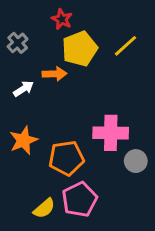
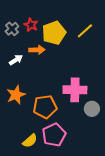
red star: (62, 19) -> (31, 25), moved

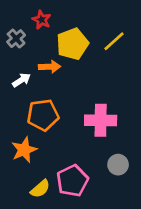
red star: (31, 25) -> (42, 20), moved
orange star: (16, 95) -> (24, 150), moved
orange pentagon: (45, 107) -> (43, 115), moved
gray circle: (92, 109) -> (118, 165), moved

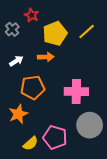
orange arrow: (50, 67) -> (46, 57), moved
gray circle: (118, 165) -> (90, 125), size x1.6
pink pentagon: (72, 181) -> (55, 137), turned -30

